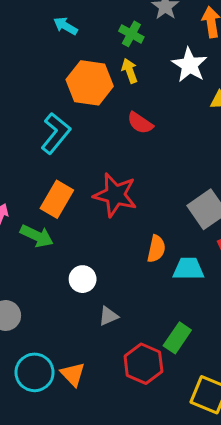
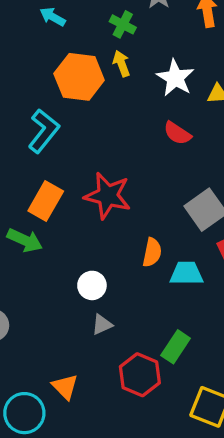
white star: (189, 65) -> (175, 78), moved
red semicircle: (140, 123) -> (177, 133), moved
white circle: (83, 279) -> (92, 285), moved
cyan circle: (35, 372) -> (24, 413), moved

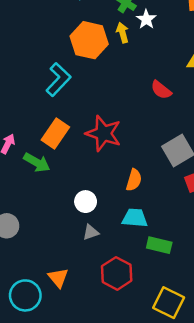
white star: (175, 78) -> (146, 19), moved, size x0.7
cyan trapezoid: (186, 273) -> (135, 218), moved
green rectangle: (176, 347) -> (159, 245), moved, turned 65

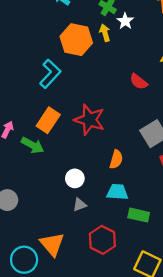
orange triangle: (58, 278) -> (52, 244), size x1.4

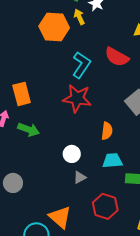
cyan L-shape: (50, 74) -> (81, 65), moved
red semicircle: (139, 82) -> (117, 57), size x1.4
orange rectangle: (48, 120) -> (22, 94), moved, turned -40

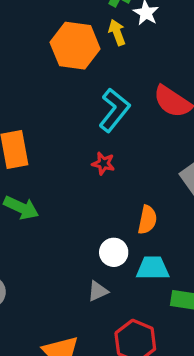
red star: (77, 98) -> (103, 163), size x0.5
white circle: (72, 154) -> (114, 252), moved

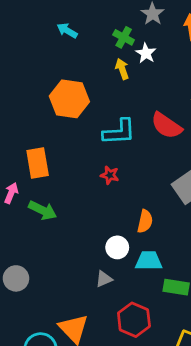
orange hexagon: (75, 46) -> (69, 99), moved
cyan L-shape: (114, 110) -> (119, 132), turned 48

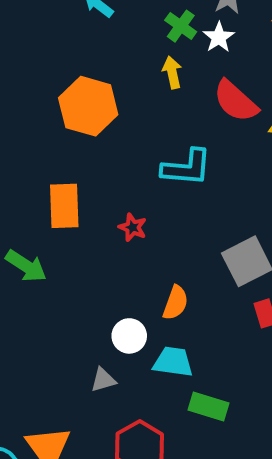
white star: (146, 53) -> (219, 37), moved
red semicircle: (166, 126) -> (236, 101), moved
cyan L-shape: (119, 132) -> (187, 168), moved
orange rectangle: (38, 163) -> (64, 206), moved

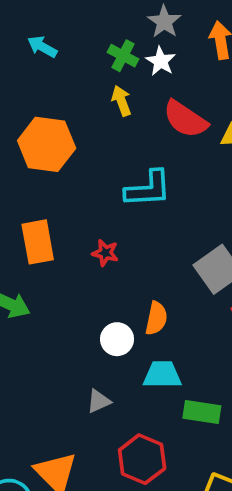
white circle: (129, 336) -> (117, 339), moved

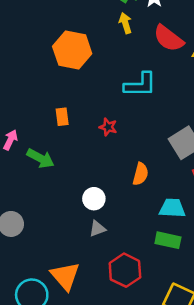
orange rectangle: (38, 242) -> (62, 117), size x0.6
white circle: (117, 339) -> (94, 199), moved
cyan trapezoid: (162, 375) -> (172, 208), moved

